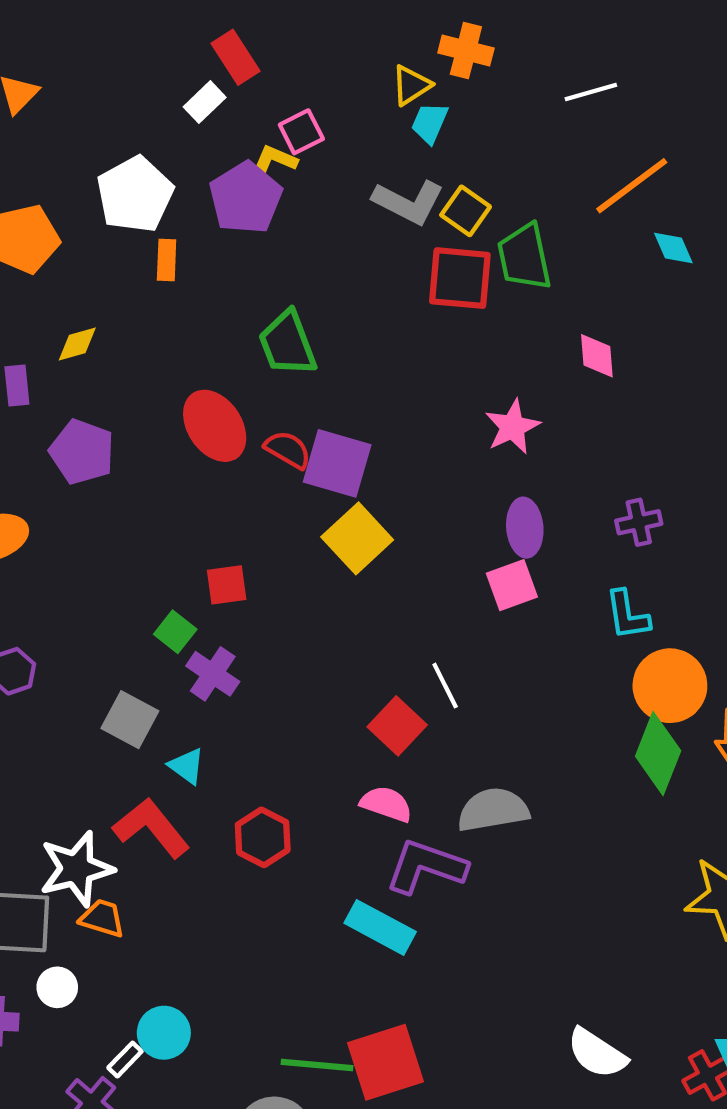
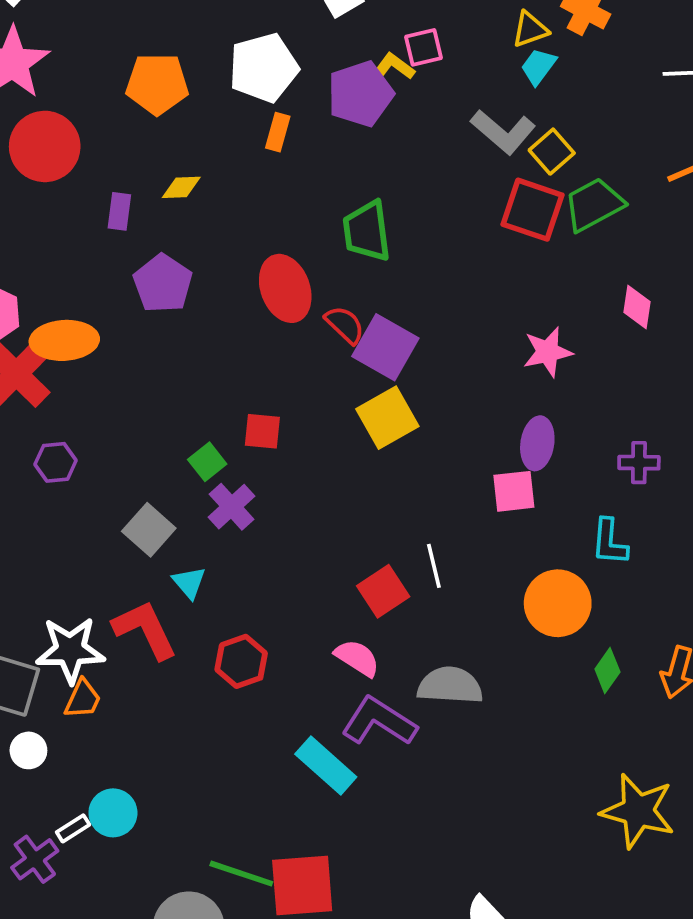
green trapezoid: (524, 257) -> (594, 205), turned 60
orange circle: (670, 686) -> (558, 603), moved
green diamond: (658, 753) -> (607, 670), size x0.6
orange trapezoid: (102, 918) -> (83, 699), turned 84

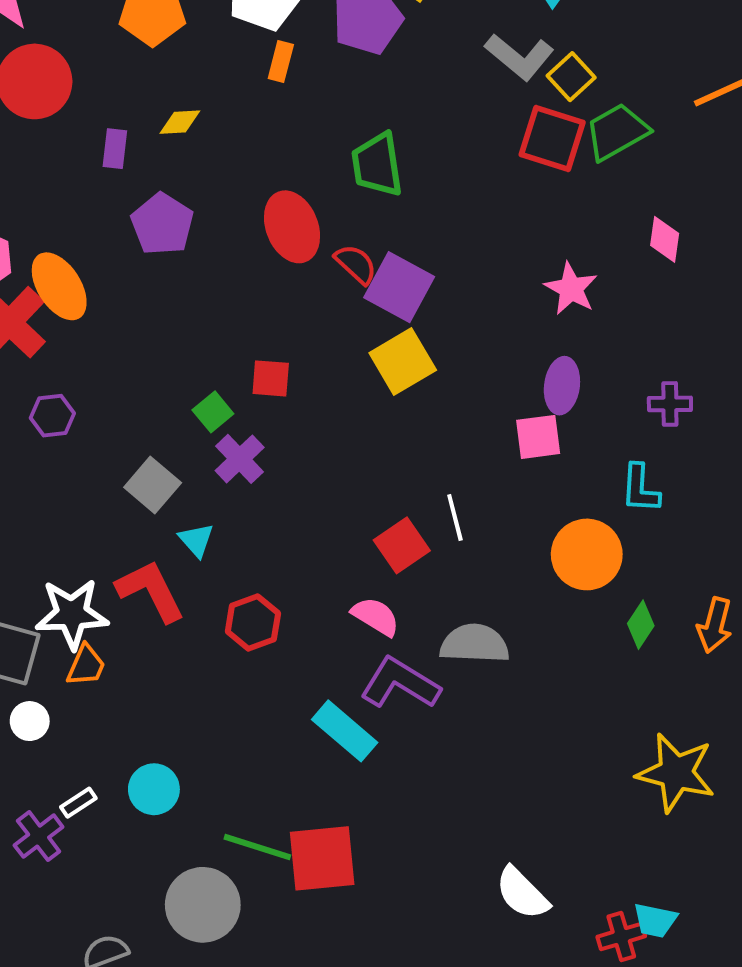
orange ellipse: (64, 340) -> (59, 286), turned 62
pink star: (548, 352) -> (571, 289), turned -30
cyan circle: (113, 813) -> (154, 789), moved

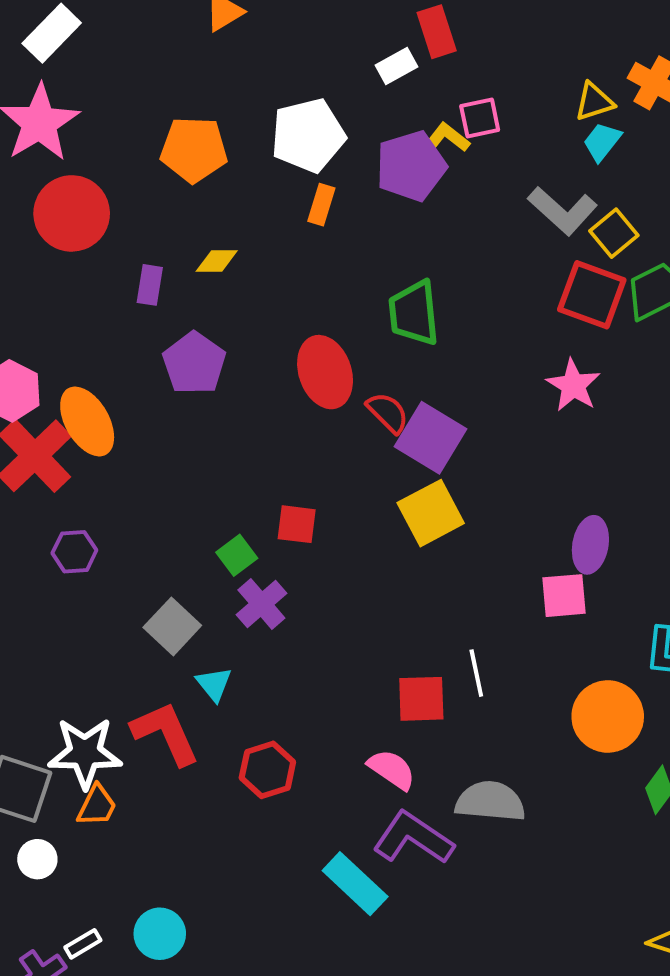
pink star: (571, 289) -> (573, 385), moved
red square: (402, 545) -> (421, 699), turned 30

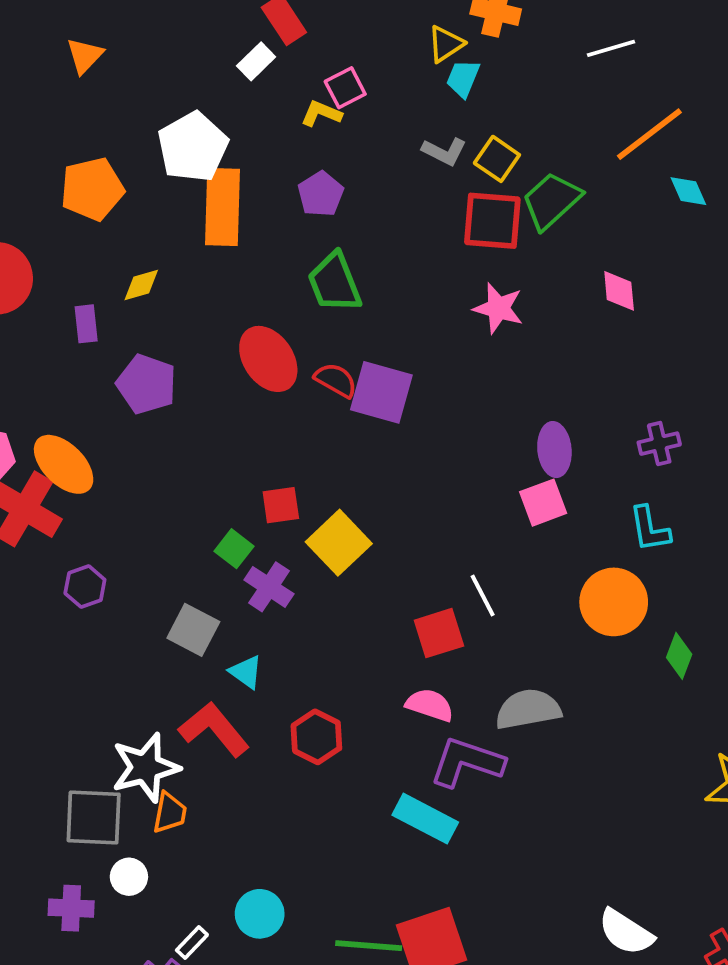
purple pentagon: (411, 166) -> (321, 194), moved, size x0.7
orange rectangle: (321, 205) -> (223, 207), size x2.0
gray L-shape: (563, 211) -> (444, 151), size x0.7
yellow square: (431, 513) -> (339, 543), moved

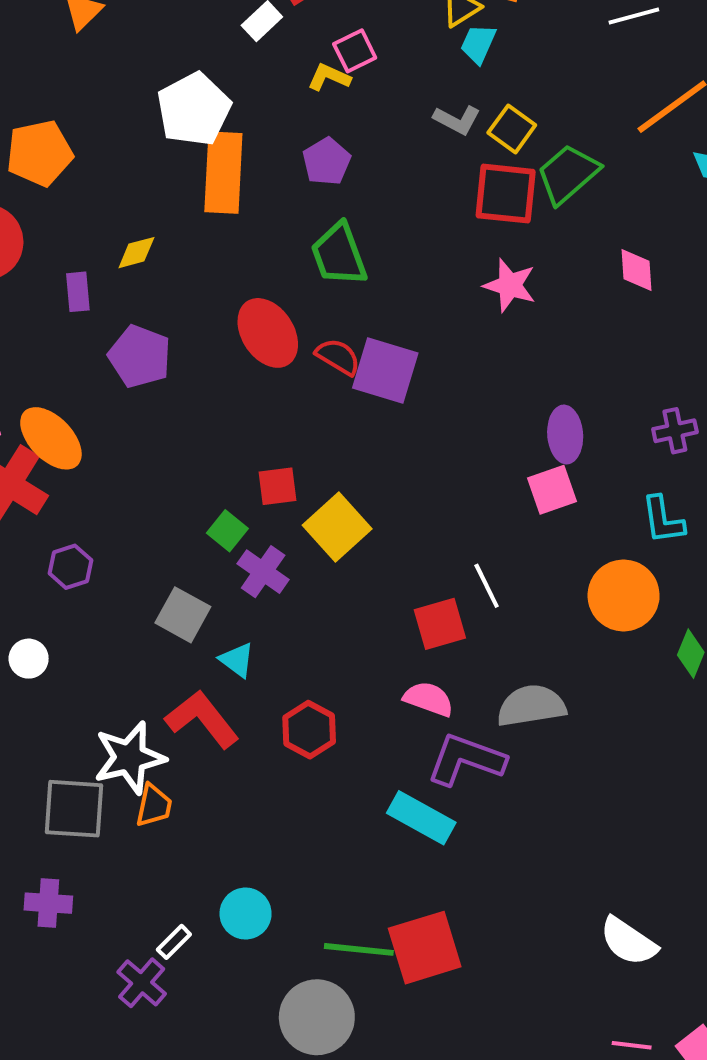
orange pentagon: (92, 189) -> (40, 153), moved
white circle: (129, 877) -> (29, 659), moved

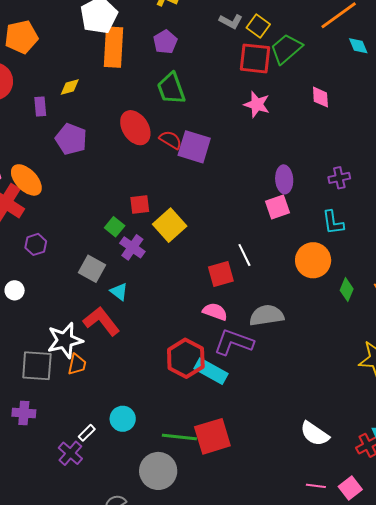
red hexagon: (309, 730) -> (186, 358), moved, size x1.4

